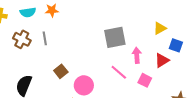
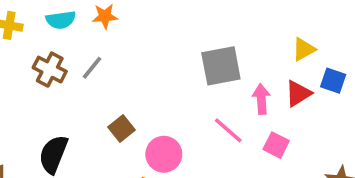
gray line: (45, 38) -> (92, 68), turned 48
red triangle: (162, 60) -> (298, 93), moved

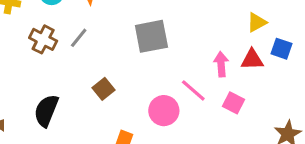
gray square: (221, 66) -> (151, 36), moved
red triangle: (298, 93) -> (252, 60), turned 30
pink circle: (164, 154) -> (164, 111), moved

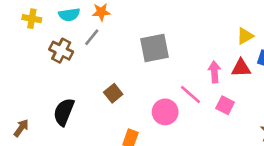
gray line: (79, 38) -> (92, 37), moved

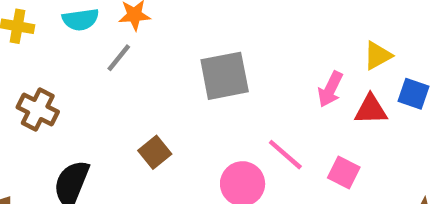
brown cross: (61, 51) -> (38, 110), moved
pink arrow: (214, 72) -> (330, 89), moved, turned -150

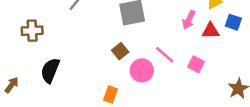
brown cross: (38, 110) -> (32, 31), turned -30
brown square: (155, 152) -> (120, 51), moved

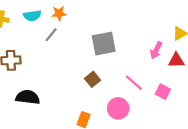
black semicircle: (50, 70) -> (28, 97), turned 75
pink circle: (142, 70) -> (118, 108), moved

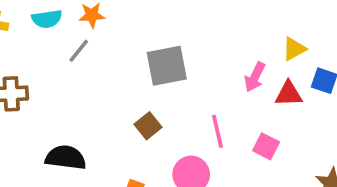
pink line: (134, 83) -> (217, 131), turned 36
black semicircle: (28, 97) -> (66, 158), moved

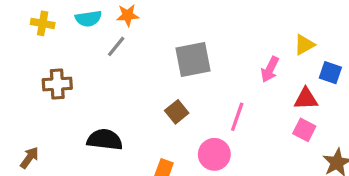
red triangle: (289, 94) -> (306, 99), moved
pink line: (217, 131) -> (237, 117), turned 32
pink square: (266, 146) -> (304, 130), moved

